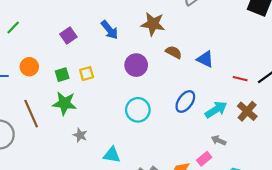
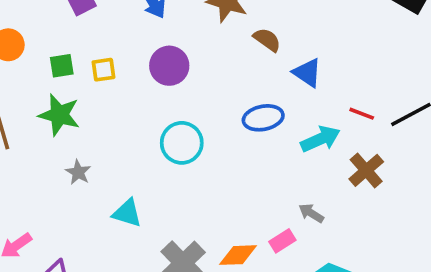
brown semicircle: (174, 52) -> (267, 40), moved
purple circle: (136, 65) -> (169, 66), moved
blue ellipse: (185, 102) -> (263, 118), moved, turned 35
cyan arrow: (216, 110) -> (320, 139), moved

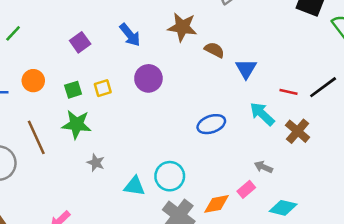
blue triangle: (307, 73) -> (246, 69), turned 35
blue ellipse: (263, 118) -> (211, 124), moved
cyan arrow: (320, 139) -> (262, 114), turned -104
cyan circle: (182, 143) -> (170, 176), moved

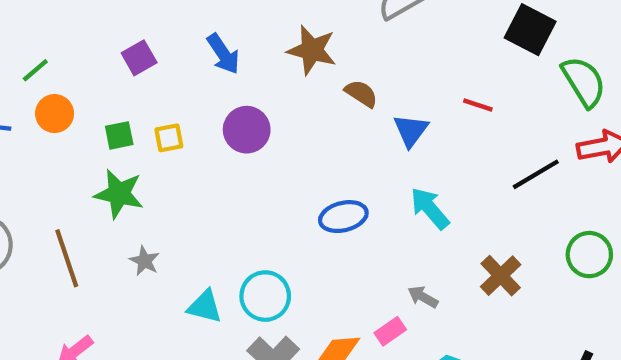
green line: (13, 33) -> (35, 70), moved
red line: (289, 92) -> (478, 105), moved
brown cross: (298, 131) -> (501, 276), moved
brown line: (36, 137) -> (67, 258), moved

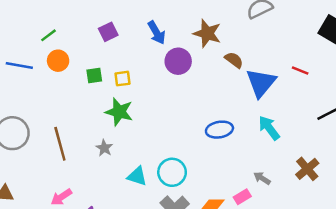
purple circle: (247, 130) -> (178, 61), moved
blue triangle: (411, 131) -> (261, 83), size x1.5
green star: (119, 194) -> (119, 112), moved

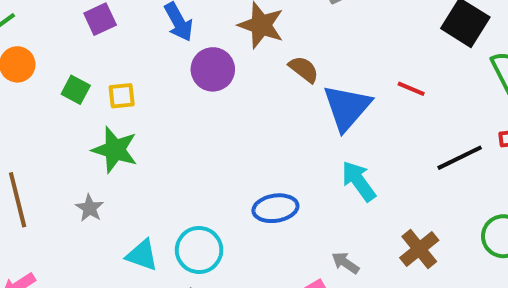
green square: (94, 75) -> (76, 90), turned 35
blue ellipse: (219, 130) -> (275, 208), moved

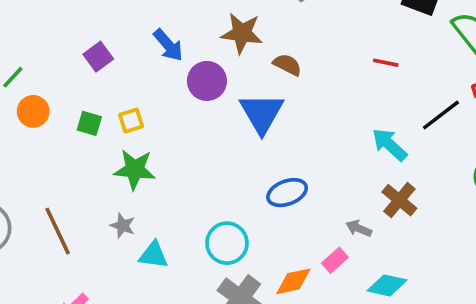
blue triangle: (347, 107) -> (262, 113), moved
cyan arrow: (359, 181) -> (389, 145), moved
brown cross: (419, 249) -> (399, 200), moved
cyan triangle: (142, 255) -> (153, 255), moved

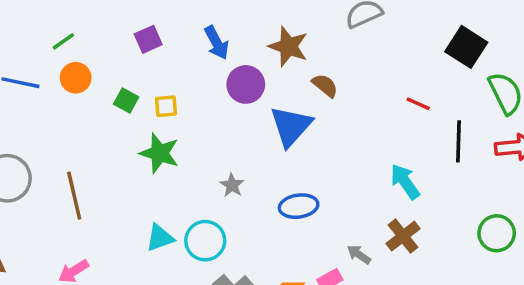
black line: (441, 115) -> (458, 141), moved, turned -63
gray star: (123, 226) -> (232, 185), moved
cyan circle: (227, 243) -> (205, 241), moved
cyan triangle: (153, 255) -> (160, 238), turned -40

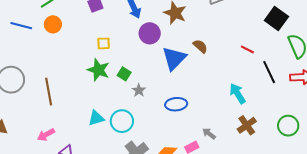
brown semicircle: (325, 85) -> (200, 46), moved
green square: (126, 100) -> (124, 74), moved
black line: (458, 141) -> (269, 72), turned -30
brown cross: (403, 236) -> (247, 125), moved

